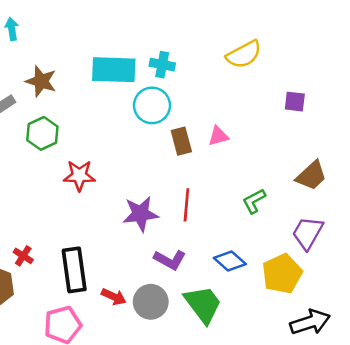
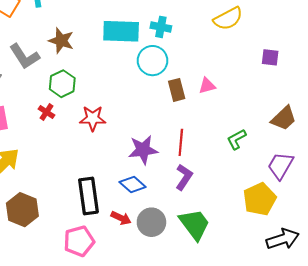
red cross: (23, 256) -> (46, 112), moved
purple L-shape: (170, 260) -> (184, 177), moved, turned -85
blue diamond: (230, 261) -> (133, 184), moved

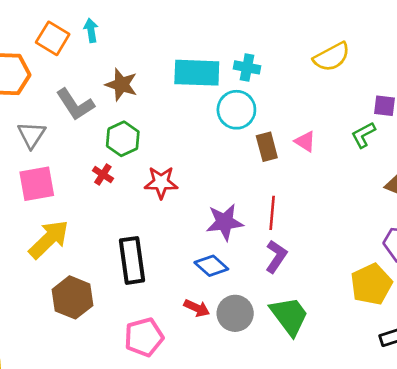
pink triangle: (207, 86) -> (305, 141), turned 48
green L-shape: (236, 139) -> (363, 135), moved
black rectangle: (88, 196) -> (132, 260), moved

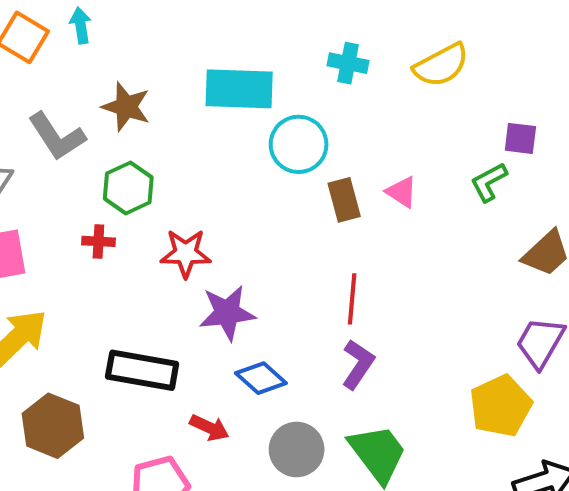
cyan cross: (247, 67) -> (348, 63), moved
red cross: (103, 175) -> (98, 241), turned -30
purple star: (225, 222) -> (227, 313), moved
black rectangle: (132, 260) -> (142, 370), turned -72
red arrow: (197, 308) -> (209, 428), moved

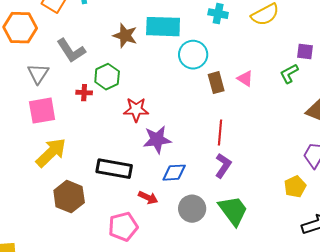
brown star: (126, 107) -> (125, 36), moved
red cross: (98, 241) -> (84, 93), moved
blue diamond: (261, 378) -> (174, 173), turned -45
yellow pentagon: (501, 406) -> (295, 187), size x0.7

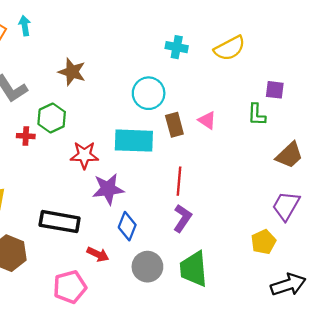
cyan rectangle: (163, 27) -> (134, 141), moved
green L-shape: (289, 74) -> (257, 115), turned -60
blue diamond: (174, 173) -> (127, 226), turned -65
green trapezoid: (233, 211) -> (194, 269), turned -148

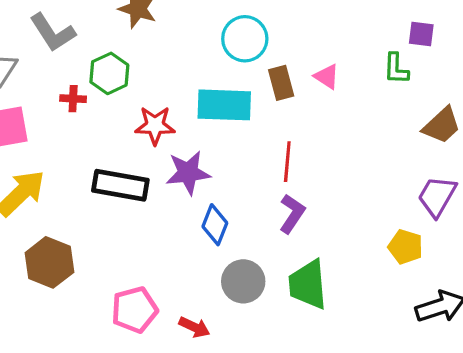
black rectangle: (60, 222) -> (120, 185), moved
yellow pentagon: (263, 242) -> (405, 247), turned -30
red arrow: (98, 254) -> (194, 327), moved

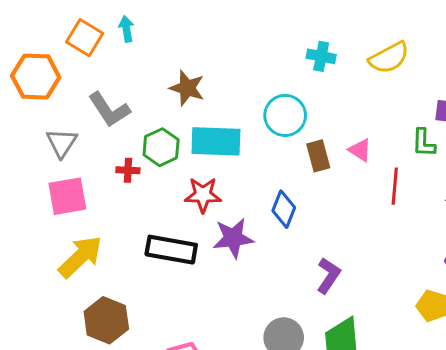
cyan rectangle: (224, 105) -> (216, 141), moved
red line: (287, 162) -> (395, 186), moved
blue diamond: (215, 225) -> (284, 209), moved

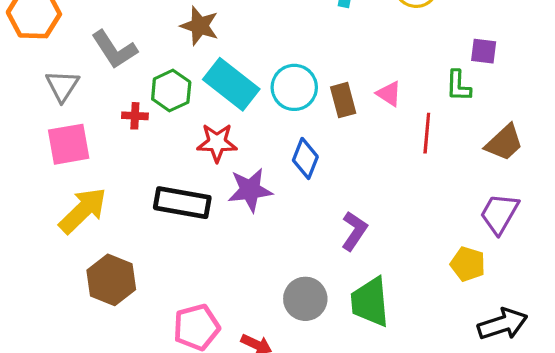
cyan circle: (285, 115) -> (294, 87), moved
cyan rectangle: (216, 141) -> (231, 84), turned 36

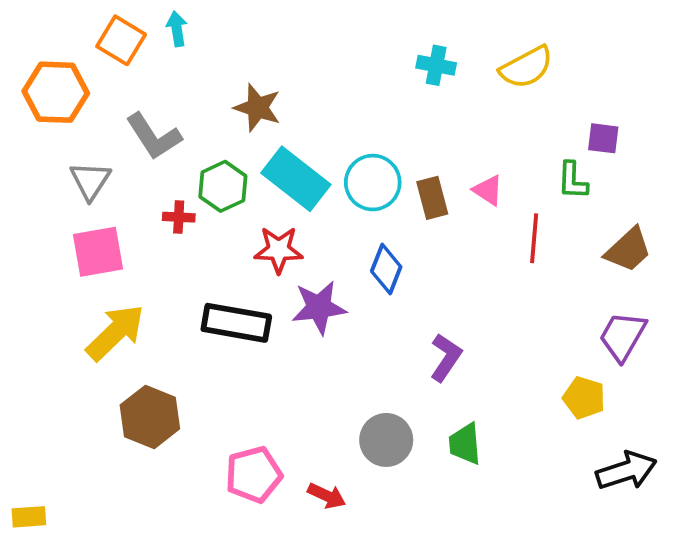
green trapezoid: (370, 302) -> (465, 444), size x0.7

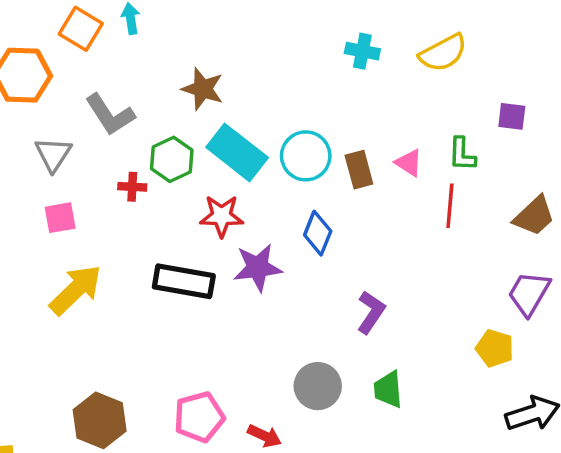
green L-shape: (573, 181) -> (462, 154), moved
pink square: (98, 252) -> (60, 218), size x0.7
brown hexagon: (150, 417) -> (100, 420), moved

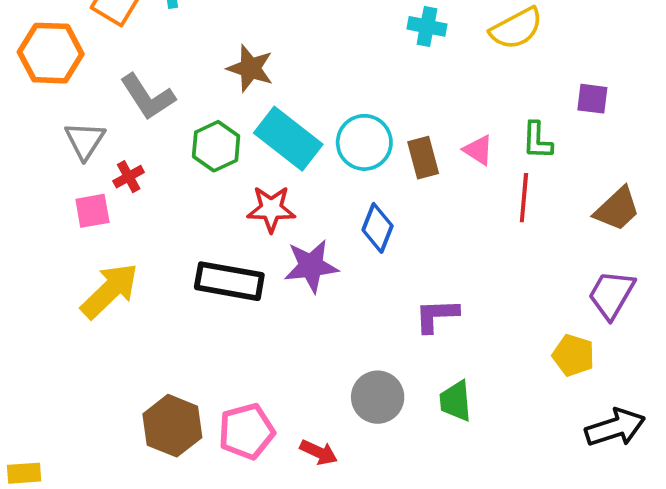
red cross: (132, 187) -> (129, 177), moved, turned -32
purple L-shape: (371, 312) -> (437, 315), turned -126
brown hexagon: (100, 420) -> (172, 426), moved

